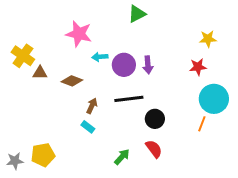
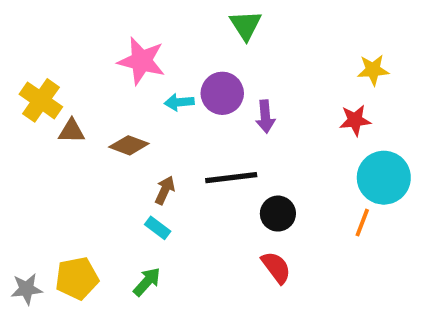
green triangle: (137, 14) -> (246, 25), turned -36
purple circle: (124, 65) -> (222, 93), moved
green arrow: (122, 157) -> (147, 282), moved

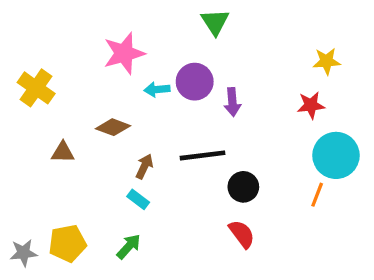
pink star: (141, 61) -> (124, 53), turned -30
brown triangle: (71, 131) -> (63, 152), moved

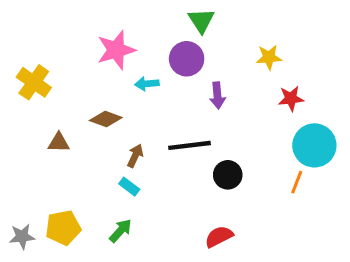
yellow star: (327, 61) -> (269, 57), moved
purple circle: (195, 82) -> (187, 59), moved
red semicircle: (242, 234) -> (219, 237), moved, turned -80

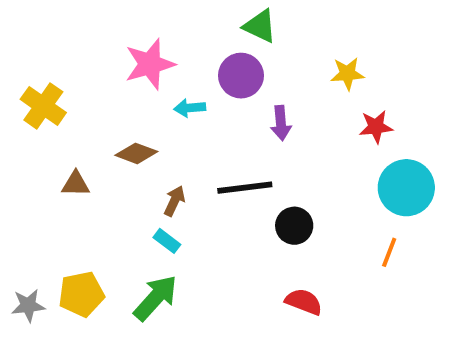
green triangle: (201, 21) -> (260, 26), turned -32
orange line: (297, 182) -> (389, 252), moved
green arrow: (120, 231) -> (155, 298), size x1.5
red semicircle: (219, 237) -> (304, 302), moved, turned 48

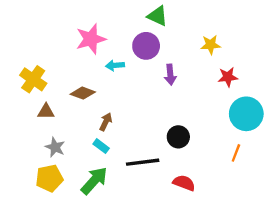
yellow cross: (43, 106) -> (33, 79), moved
black line: (245, 188) -> (143, 162), moved
gray star: (28, 306) -> (55, 147), moved, turned 30

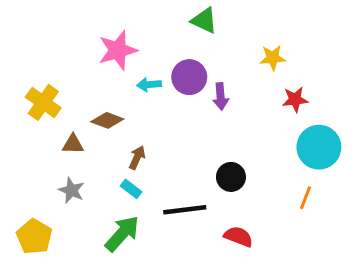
purple circle: (146, 46) -> (189, 77), moved
brown triangle: (46, 112) -> (73, 144), moved
yellow pentagon: (49, 178) -> (34, 237), moved, turned -30

